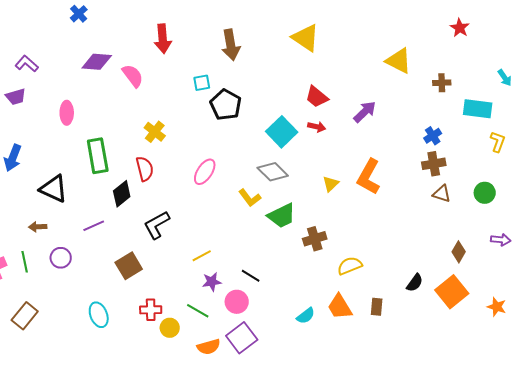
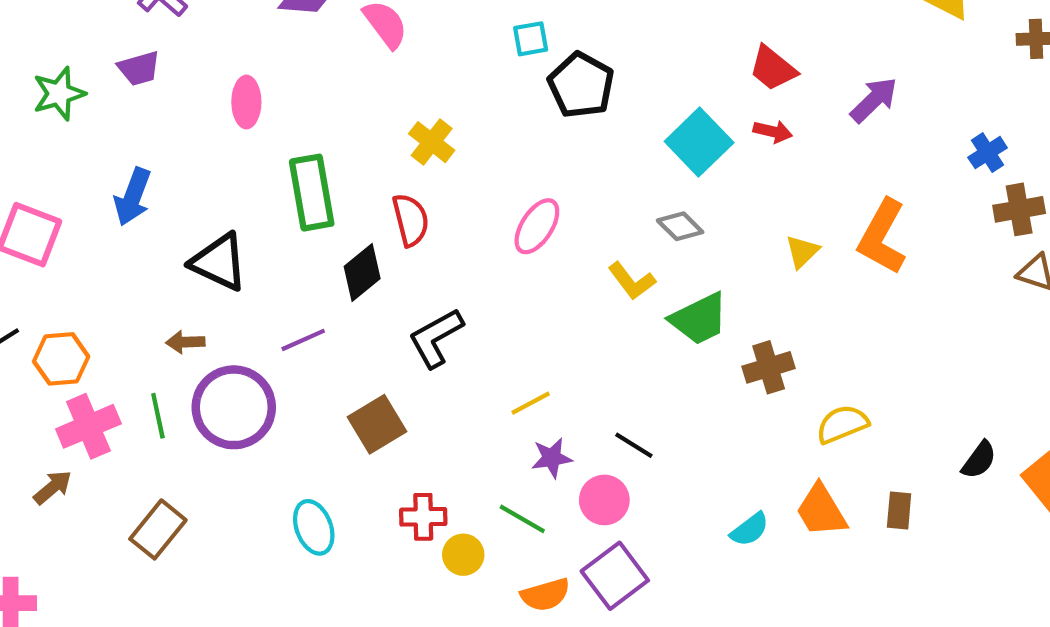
blue cross: (433, 136) -> (988, 153), moved
gray diamond: (273, 172) -> (680, 226), size x0.7
purple circle: (61, 258) -> (234, 407), size x1.8

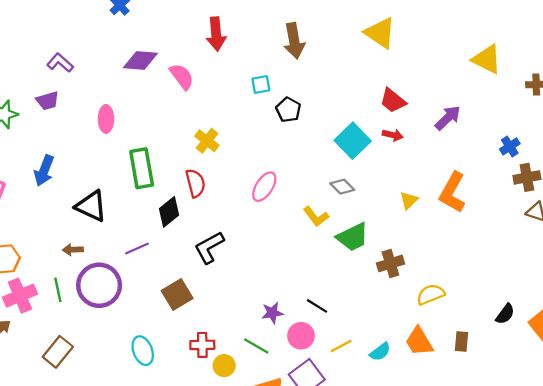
black pentagon: (581, 85) -> (288, 110), size x0.7
yellow line: (531, 403) -> (341, 346), moved

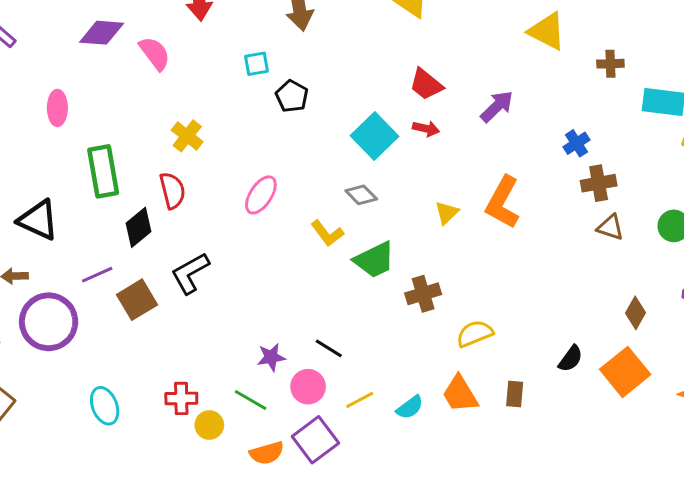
brown square: (177, 294) -> (137, 300), moved

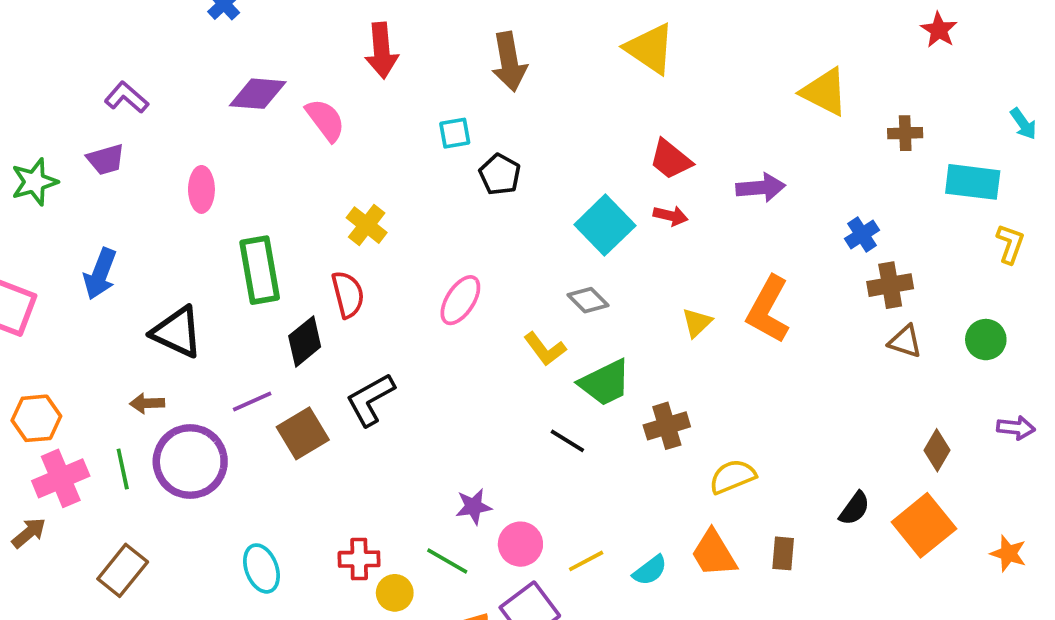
purple arrow: (497, 106) -> (761, 188), turned 39
black line: (329, 348) -> (567, 441), moved

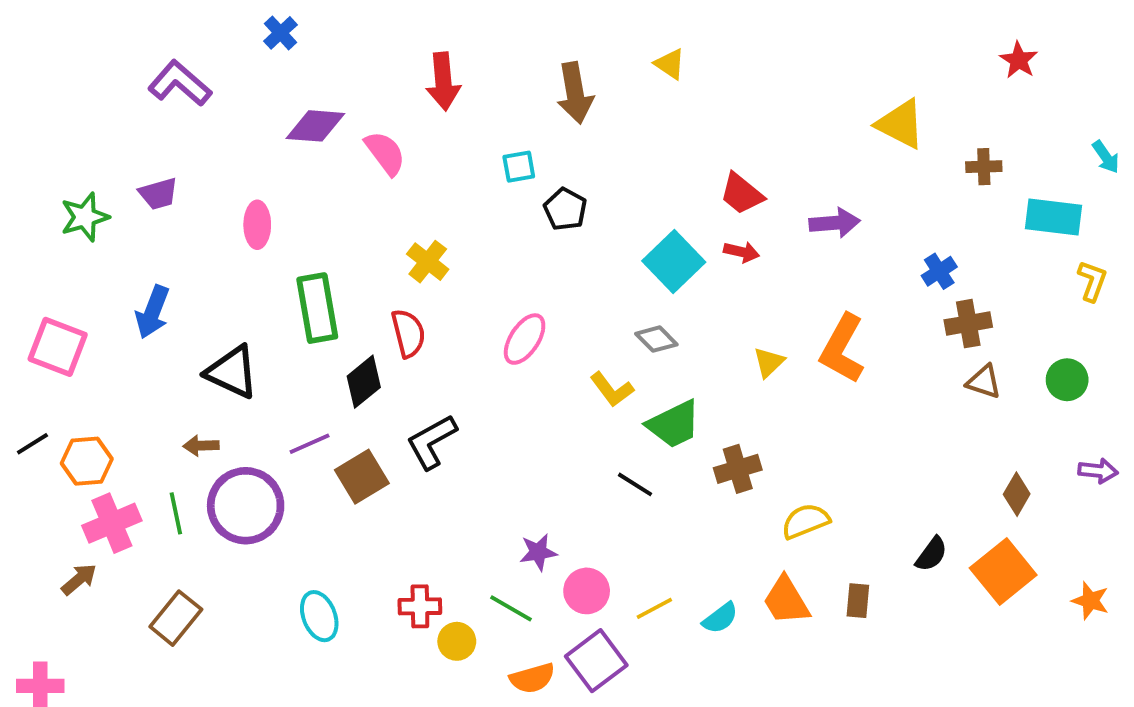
yellow triangle: (650, 49) -> (670, 64), moved, size x0.6
purple L-shape: (126, 97) -> (180, 83), moved, size x1.4

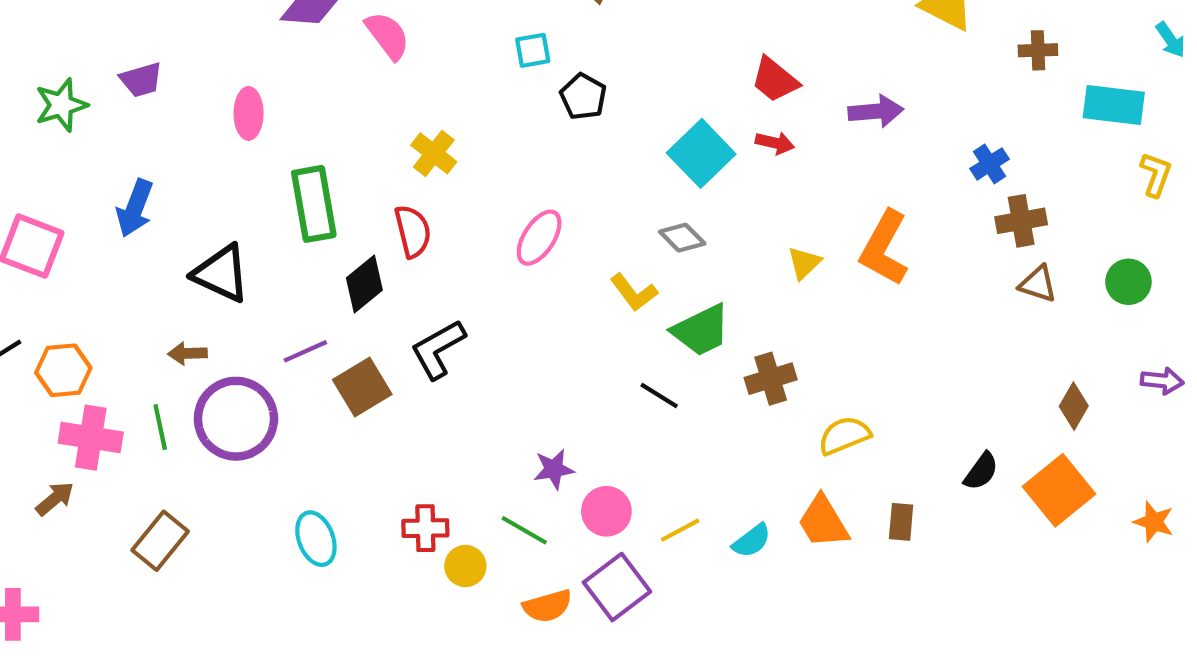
pink cross: (112, 523) -> (91, 438), turned 32

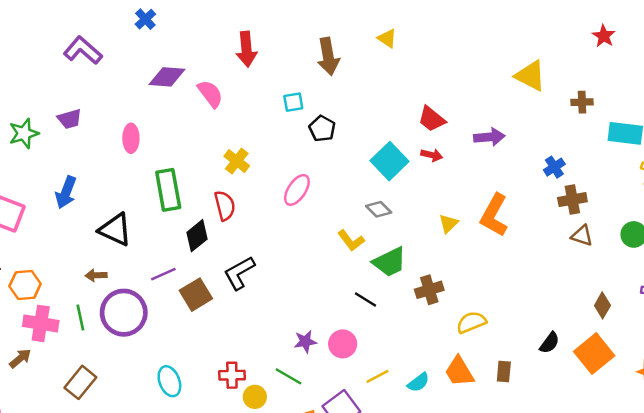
pink ellipse: (539, 238) -> (297, 190), moved
pink circle: (606, 511) -> (343, 344), moved

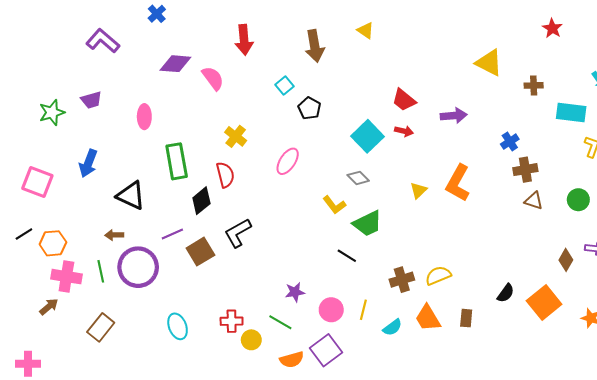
cyan square: (293, 102) -> (284, 85), turned -30
brown cross: (429, 290) -> (402, 280), moved
brown diamond: (602, 305) -> (566, 260), moved
pink circle: (343, 344) -> (331, 310), moved
yellow line: (378, 376) -> (363, 310), moved, turned -48

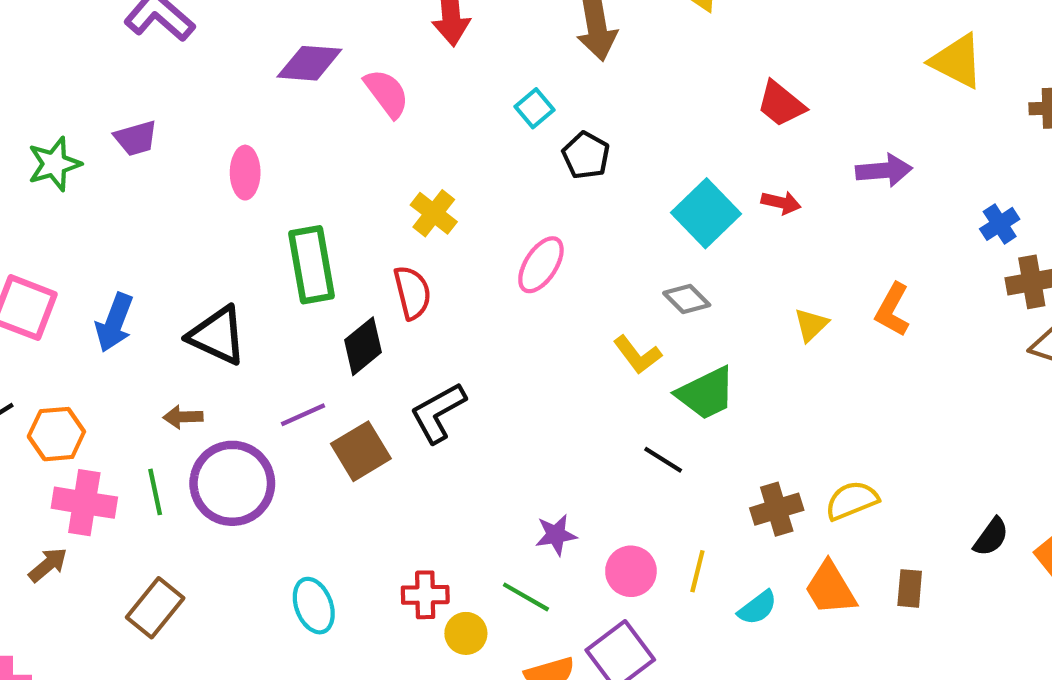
red trapezoid: (404, 100) -> (781, 104), moved
blue arrow: (88, 163) -> (114, 323), moved
orange L-shape: (458, 183) -> (892, 310), size x0.7

